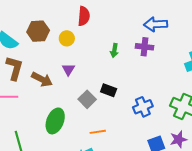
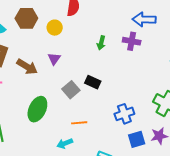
blue cross: (143, 107) -> (124, 114), moved

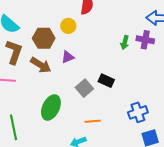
brown hexagon: (26, 18) -> (44, 38), moved
green arrow: (101, 43) -> (125, 42), moved
purple triangle: (54, 59) -> (68, 57), turned 32

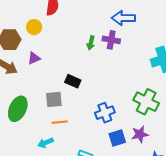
gray square: (84, 88) -> (54, 99), moved, turned 36

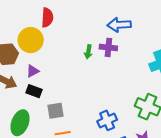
yellow circle: (34, 27) -> (31, 40), size x1.6
black rectangle: (73, 81) -> (34, 91), moved

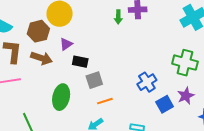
black rectangle: (34, 91) -> (80, 62), moved

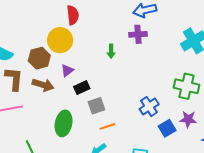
green arrow: (118, 17) -> (111, 51), moved
black rectangle: (80, 62) -> (82, 88), turned -35
purple star: (186, 96) -> (188, 119), turned 30

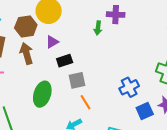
purple cross: (138, 34) -> (116, 15), moved
brown arrow: (43, 85) -> (26, 53), turned -130
orange line: (107, 126) -> (85, 102), turned 70

